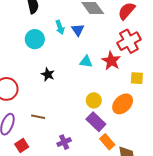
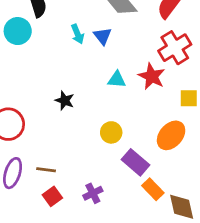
cyan circle: (35, 39) -> (18, 31), moved
yellow circle: (94, 100) -> (111, 132), moved
brown line: (38, 117) -> (46, 170), moved
red square: (22, 145) -> (52, 196), moved

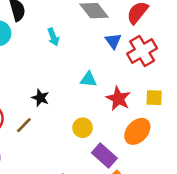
blue triangle: (103, 36) -> (113, 41), moved
red star: (152, 76) -> (118, 99), moved
brown line: (46, 170) -> (24, 125), moved, turned -54

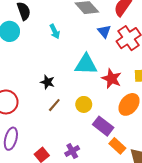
cyan triangle: (88, 79) -> (86, 64), size x1.6
brown line: (24, 125) -> (54, 105), moved

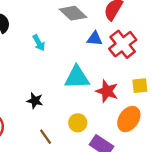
blue triangle: (104, 31) -> (95, 39), turned -40
brown line: (54, 105) -> (46, 137), moved, turned -72

